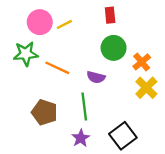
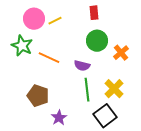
green star: (26, 54) -> (22, 46), turned 30
yellow cross: (146, 88) -> (114, 89), moved
green line: (84, 106) -> (87, 90), moved
purple star: (81, 138) -> (59, 118), moved

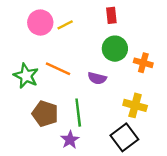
green star: (22, 46) -> (26, 76), moved
orange cross: (121, 53) -> (143, 63), turned -35
yellow cross: (114, 89) -> (135, 105), turned -30
green line: (87, 90) -> (78, 113), moved

